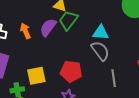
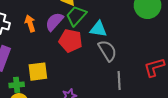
cyan triangle: (101, 33) -> (98, 29), moved
red pentagon: (71, 71) -> (71, 41), moved

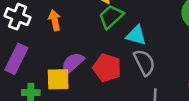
purple semicircle: (54, 22) -> (73, 63), moved
red pentagon: (71, 41) -> (107, 68), moved

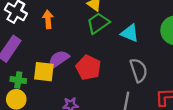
cyan triangle: (136, 35) -> (130, 33), moved
gray semicircle: (144, 62) -> (139, 70), moved

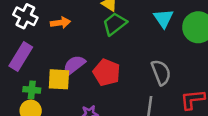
orange arrow: (48, 19) -> (60, 23), turned 90
cyan triangle: (130, 33) -> (163, 18), moved, turned 36

